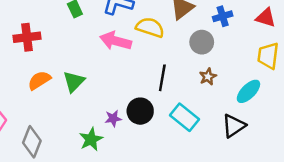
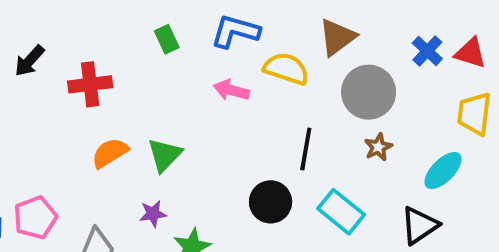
blue cross: (223, 16) -> (427, 51), moved, turned -30
pink arrow: (116, 41) -> (231, 90), size x0.7
gray circle: (202, 42) -> (369, 92), size x1.4
purple star: (113, 118) -> (153, 214), moved

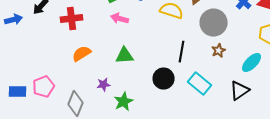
pink arrow: (231, 90) -> (120, 19), moved
green triangle: (165, 155) -> (125, 56), moved, turned 42

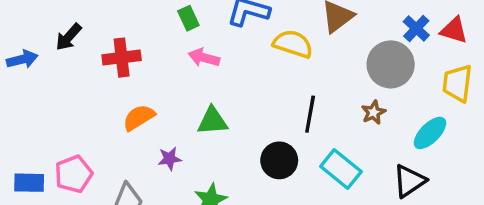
gray circle: (214, 23) -> (391, 64), moved
purple star: (104, 85) -> (170, 159), moved

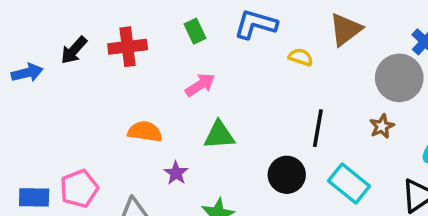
yellow semicircle: (293, 44) -> (301, 57), size x0.6
red cross: (122, 58) -> (128, 47), moved
pink arrow: (204, 58) -> (200, 85), moved, turned 132
orange semicircle: (139, 118) -> (145, 132), turned 40
purple star: (170, 159) -> (176, 173), turned -30

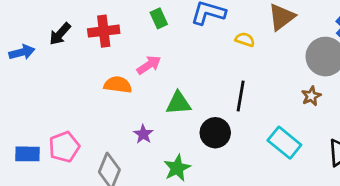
pink arrow: (200, 85) -> (149, 65), moved
black line: (318, 128) -> (241, 96), moved
orange semicircle: (145, 132) -> (118, 85), moved
black circle: (287, 175) -> (215, 133), moved

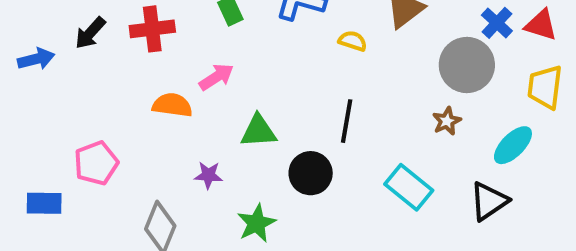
purple star: (143, 134) -> (208, 175), turned -30
pink pentagon: (64, 147) -> (96, 163), moved

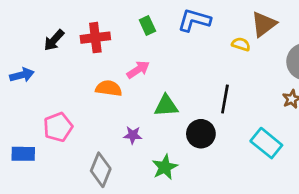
yellow semicircle: (353, 41) -> (241, 44), moved
blue arrow: (36, 59) -> (22, 75), moved

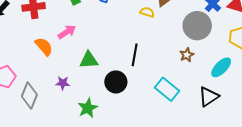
orange semicircle: (109, 88) -> (44, 47), turned 42
gray diamond: (101, 170) -> (29, 96), moved

